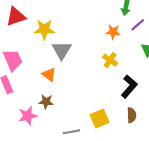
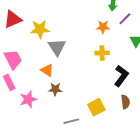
yellow cross: (110, 60) -> (102, 53), turned -32
brown star: (46, 102) -> (55, 89), moved
pink star: (28, 116) -> (28, 99), moved

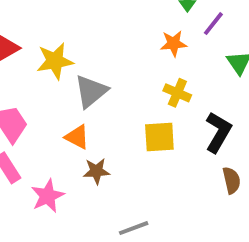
gray triangle: (57, 47) -> (91, 91), turned 30
yellow cross: (102, 53) -> (177, 93), turned 32
yellow square: (96, 107) -> (159, 137), moved, turned 30

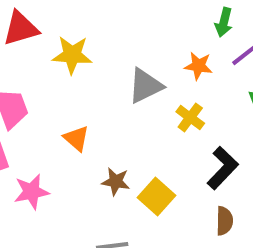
gray triangle: (91, 91) -> (145, 86), moved
yellow square: (159, 137) -> (156, 197), moved, turned 32
brown star: (96, 171) -> (116, 182), moved

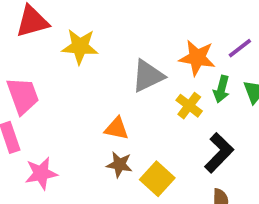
green arrow: (224, 22) -> (221, 89), moved
orange star: (198, 66) -> (197, 58), size x1.4
orange triangle: (76, 138) -> (117, 128), moved, turned -30

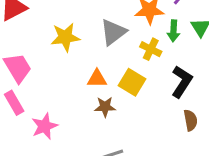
yellow star: (80, 46) -> (65, 37), moved
yellow square: (157, 179) -> (132, 82), moved

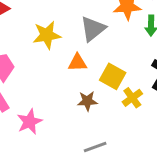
yellow cross: (151, 49) -> (132, 98), moved, turned 30
orange triangle: (97, 79) -> (77, 63), moved

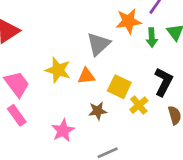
yellow star: (47, 35) -> (58, 70), moved, turned 30
pink star: (30, 122) -> (63, 130), moved

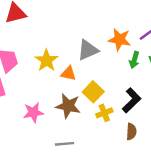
brown star: (98, 111) -> (68, 106), size x1.5

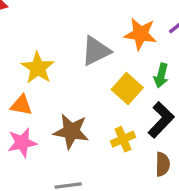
green arrow: (134, 60) -> (161, 76), moved
orange triangle: (68, 73) -> (21, 105), moved
yellow square: (93, 92) -> (127, 89), moved

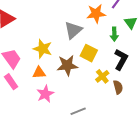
yellow square: (127, 89) -> (89, 53), moved
brown star: (71, 131) -> (67, 65), moved
brown semicircle: (163, 164) -> (118, 87), moved

